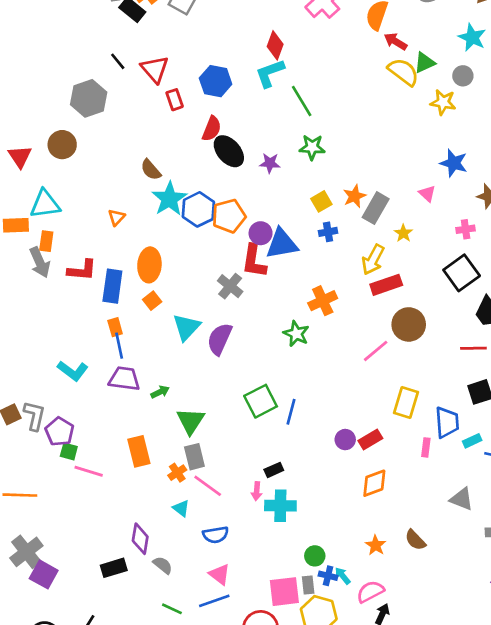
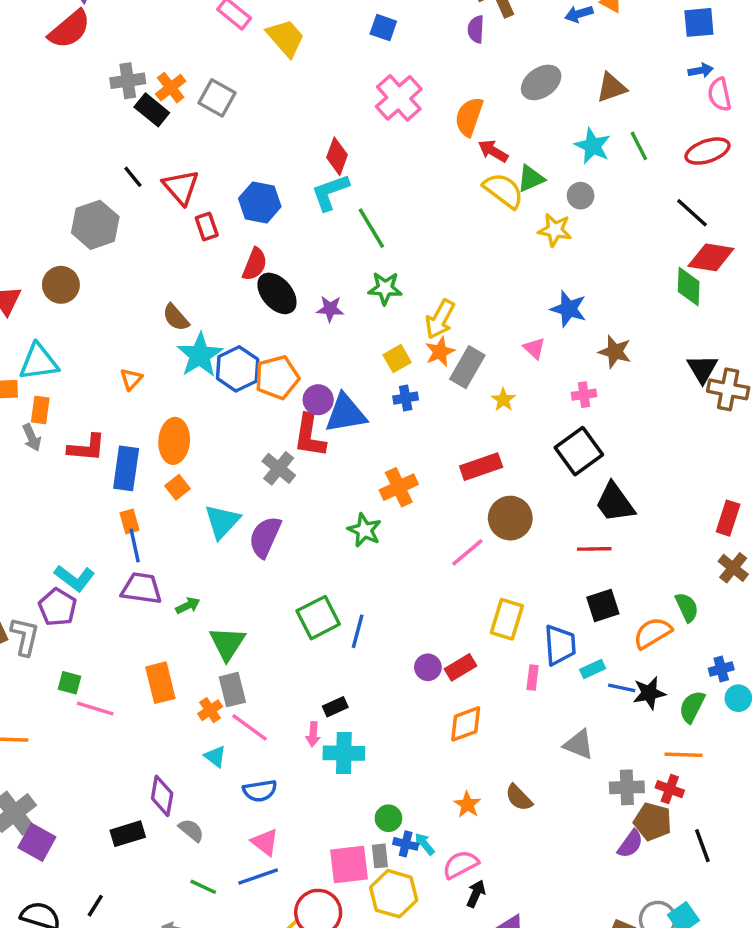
yellow arrow: (373, 260) -> (440, 319), moved
gray arrow: (40, 262) -> (32, 437), size x0.7
purple pentagon: (60, 432) -> (57, 607), moved

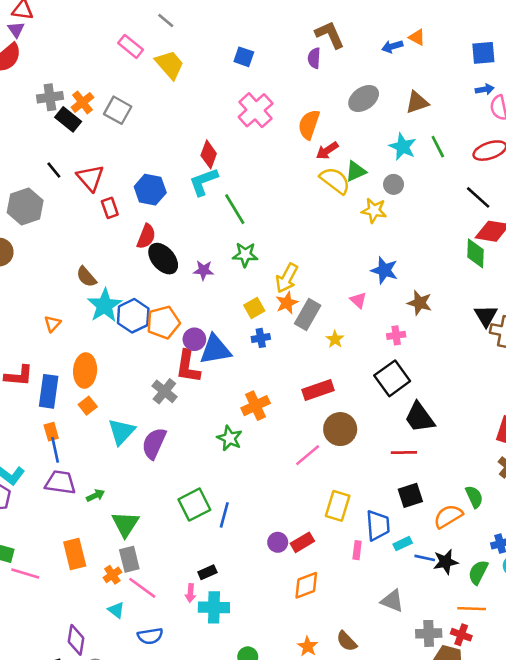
red arrow: (493, 151) -> (327, 151), turned -65

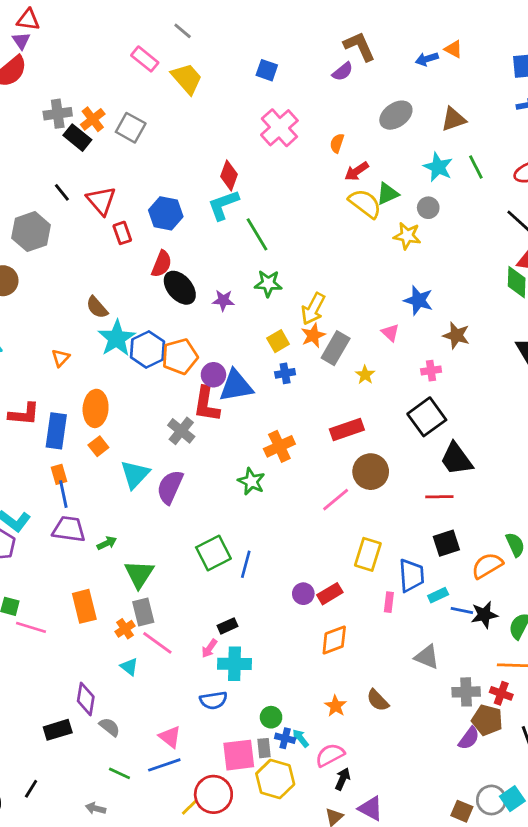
purple semicircle: (314, 58) -> (343, 72), turned -132
orange semicircle: (309, 125) -> (337, 143), size x0.6
pink arrow: (190, 593) -> (209, 648), turned 30
blue semicircle: (150, 636) -> (213, 700), moved

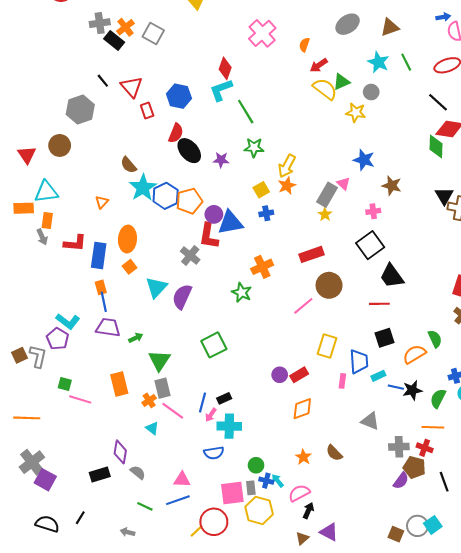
gray rectangle: (336, 348) -> (327, 195), moved
blue line: (246, 564) -> (203, 403), moved
pink triangle: (170, 737) -> (182, 480), turned -36

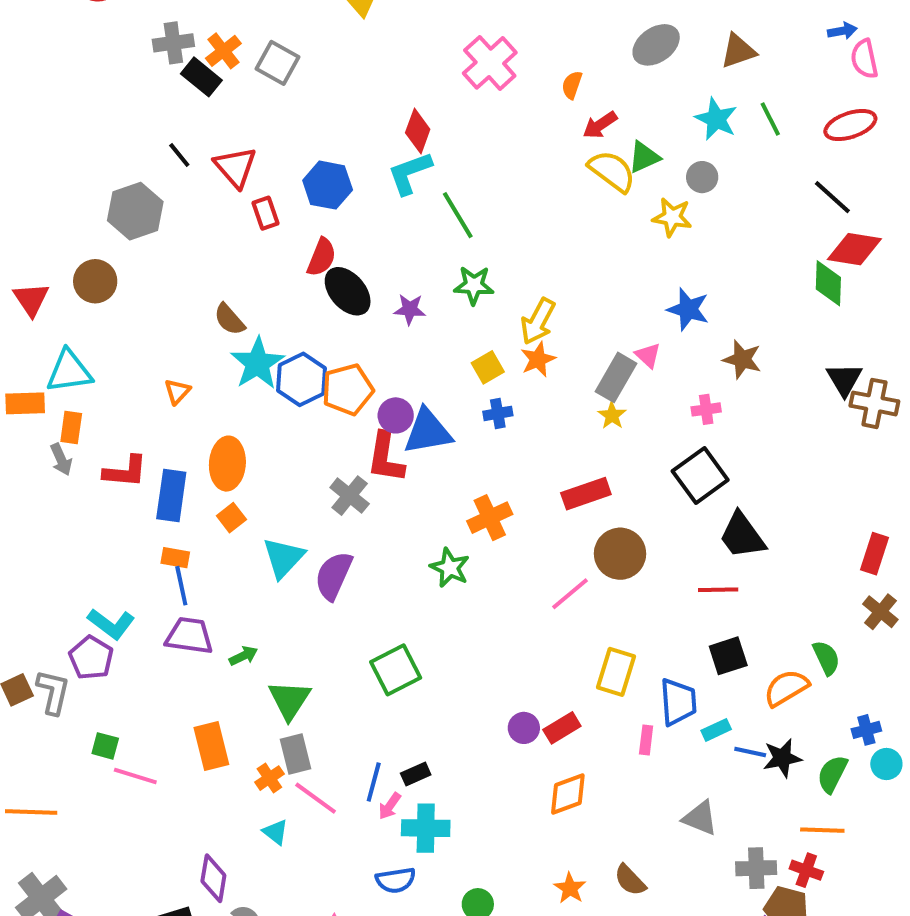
orange rectangle: (101, 287) -> (175, 558), turned -64

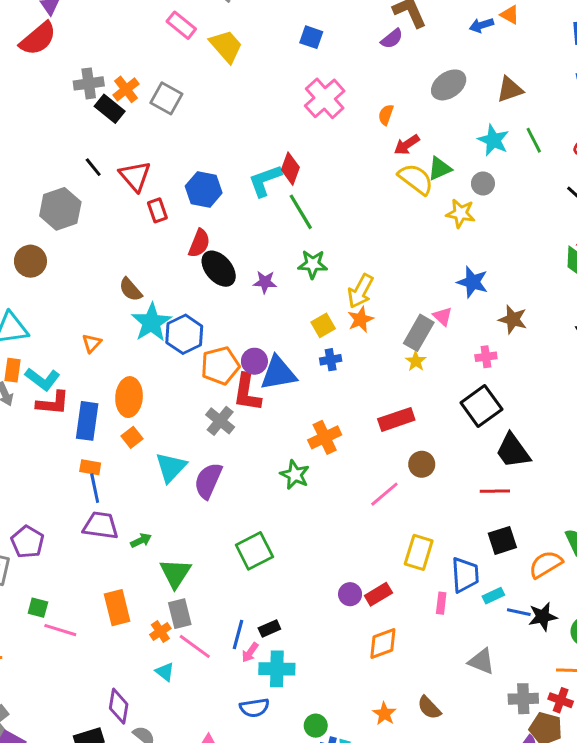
red diamond: (418, 131) -> (290, 169), moved
orange pentagon: (348, 389) -> (220, 366), moved
brown circle: (620, 554) -> (422, 464), size x0.7
cyan L-shape: (111, 624) -> (42, 379), moved

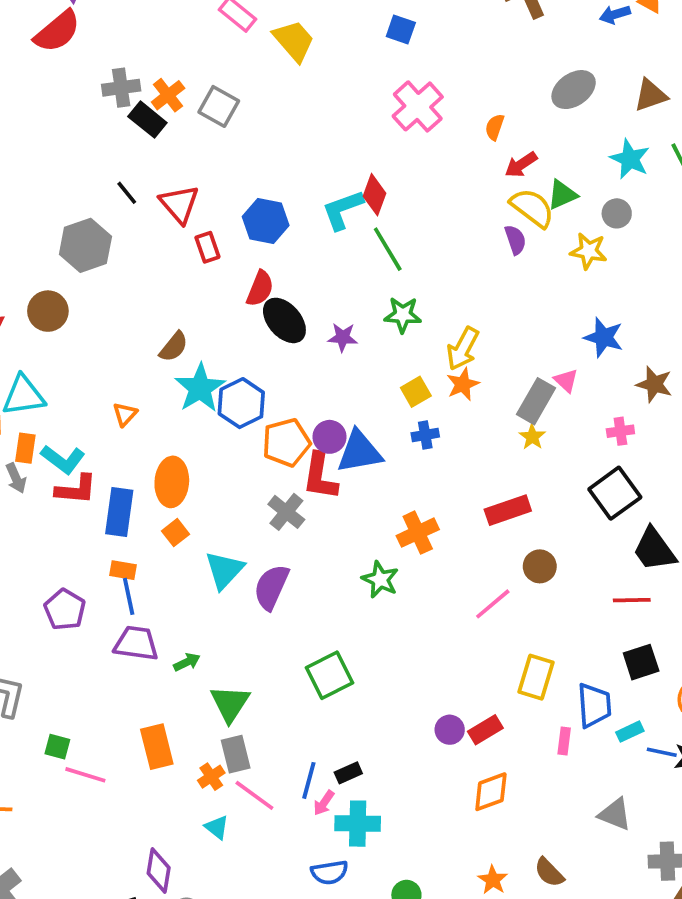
purple semicircle: (392, 39) -> (515, 240), moved, turned -70
brown semicircle: (131, 290) -> (174, 347), turned -100
purple pentagon: (27, 542) -> (65, 610), moved

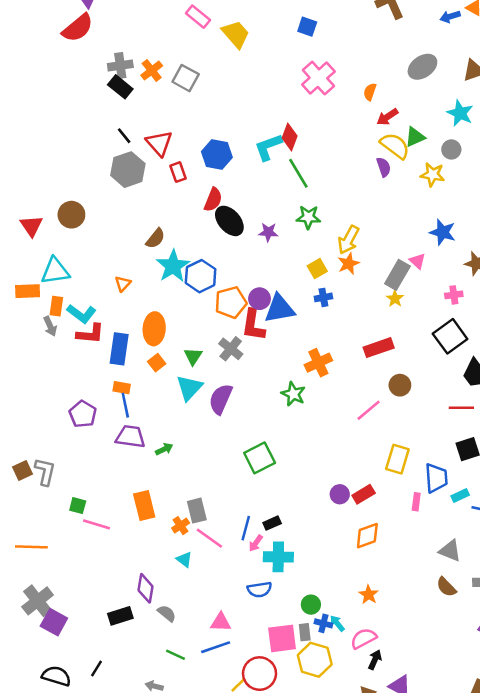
black rectangle: (147, 120) -> (120, 87), moved
gray hexagon: (85, 245) -> (128, 170), moved
green triangle: (230, 703) -> (193, 356), moved, size x0.7
brown semicircle: (549, 872) -> (446, 587), moved

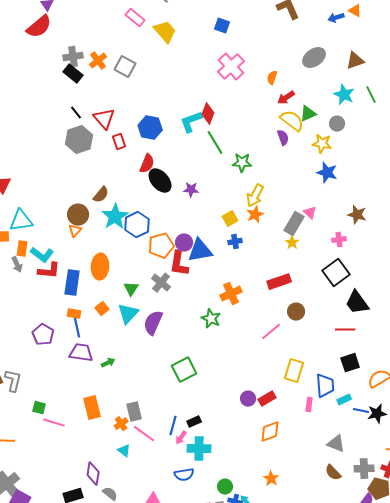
brown circle: (71, 215) -> (78, 215), moved
green star: (308, 217) -> (242, 163), moved
blue star: (443, 232) -> (327, 173), moved
orange square: (157, 363) -> (102, 309), moved

